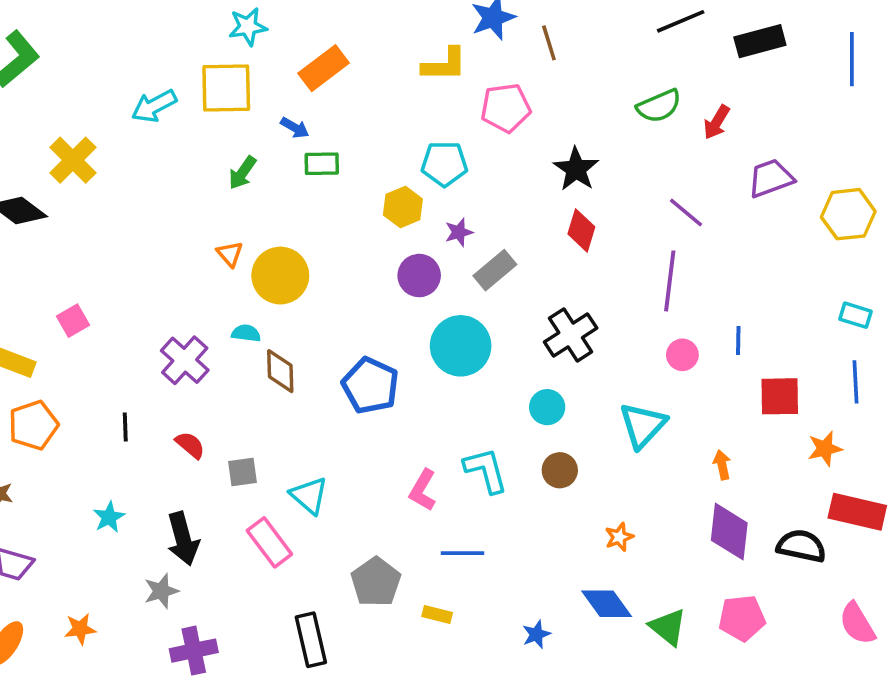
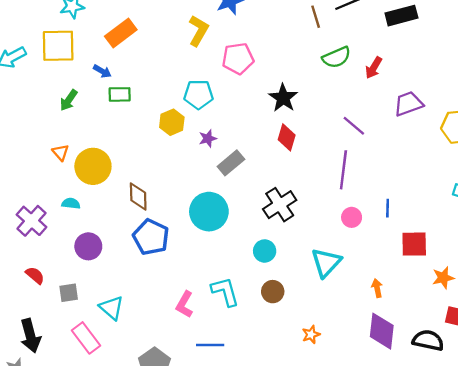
brown line: (549, 43) -> (316, 17), moved
yellow L-shape: (444, 65) -> (198, 31), turned -60
purple circle: (419, 276) -> (88, 246), moved
brown diamond: (280, 371) -> (138, 196), moved

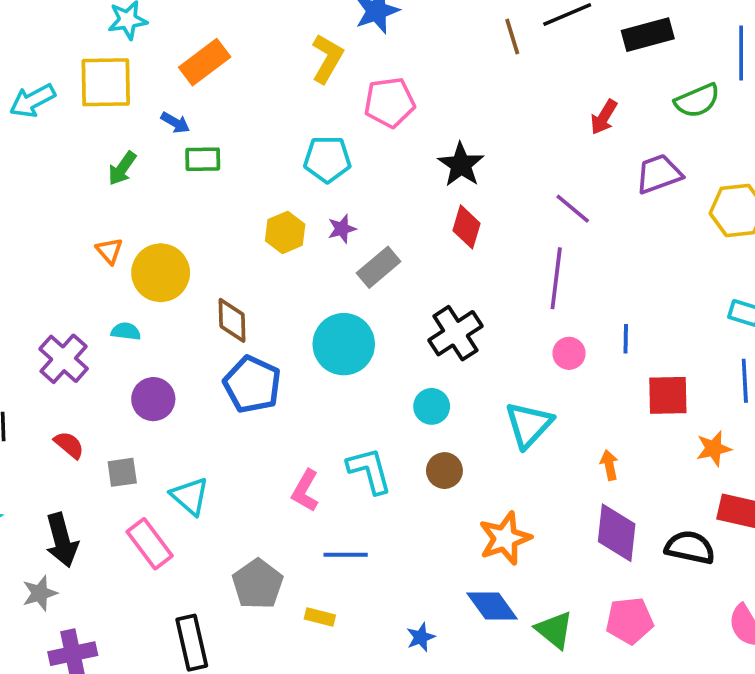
green semicircle: (336, 57) -> (697, 101), moved
yellow hexagon: (172, 122) -> (285, 232), moved
orange star: (311, 334) -> (505, 538), size x1.8

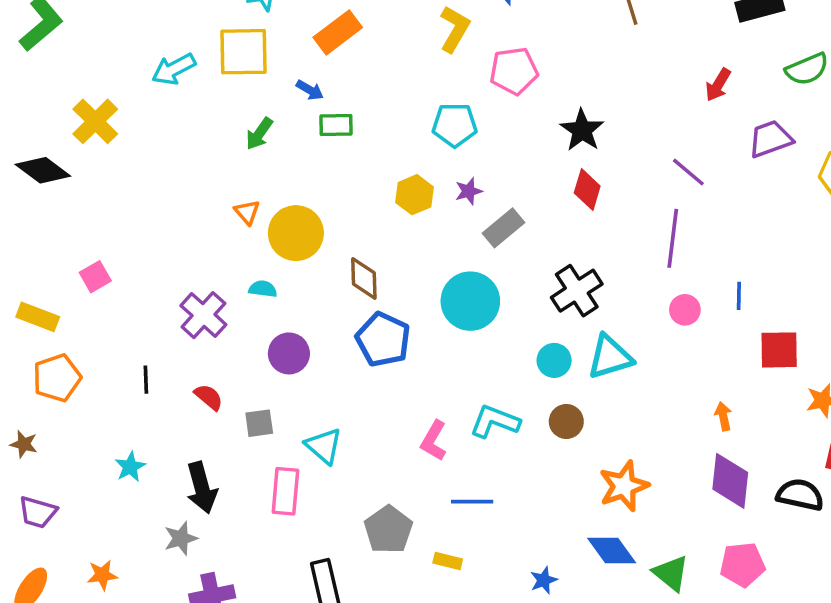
cyan triangle: (529, 425) -> (610, 357), moved, turned 30
cyan L-shape: (369, 471) -> (495, 421), turned -54
pink rectangle: (150, 544) -> (285, 491), turned 42

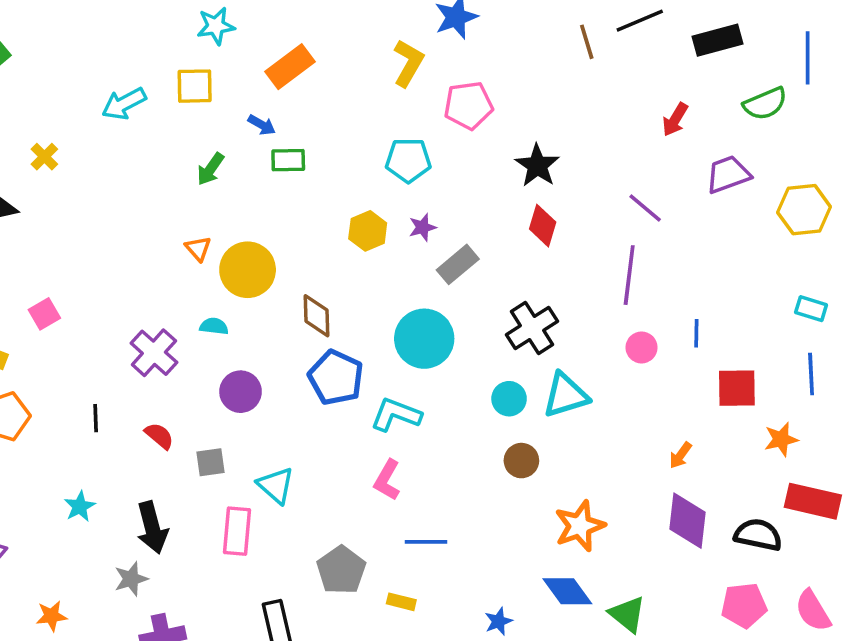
yellow square: (244, 52) -> (195, 86), size x0.7
yellow cross: (95, 121) -> (44, 157), size x0.6
orange arrow: (723, 416) -> (680, 455), turned -132
cyan L-shape: (495, 421) -> (396, 415), moved
pink pentagon: (742, 565) -> (744, 605), moved

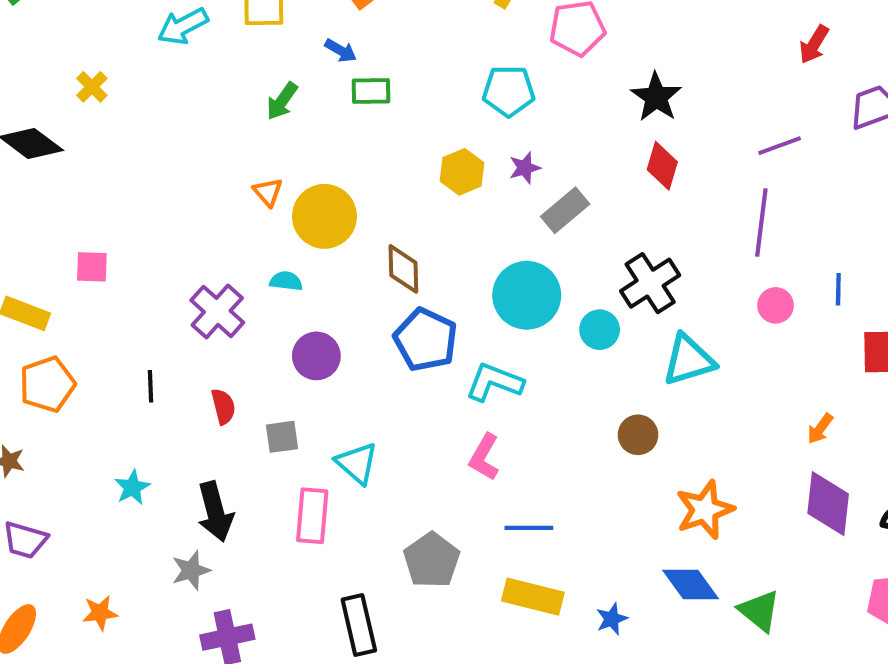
purple line: (645, 208) -> (780, 146), turned -60
pink square: (44, 314) -> (92, 267), turned 32
cyan circle: (509, 399) -> (600, 330), moved
red semicircle: (159, 436) -> (223, 406), turned 36
yellow rectangle: (401, 602) -> (533, 597), moved, size x1.8

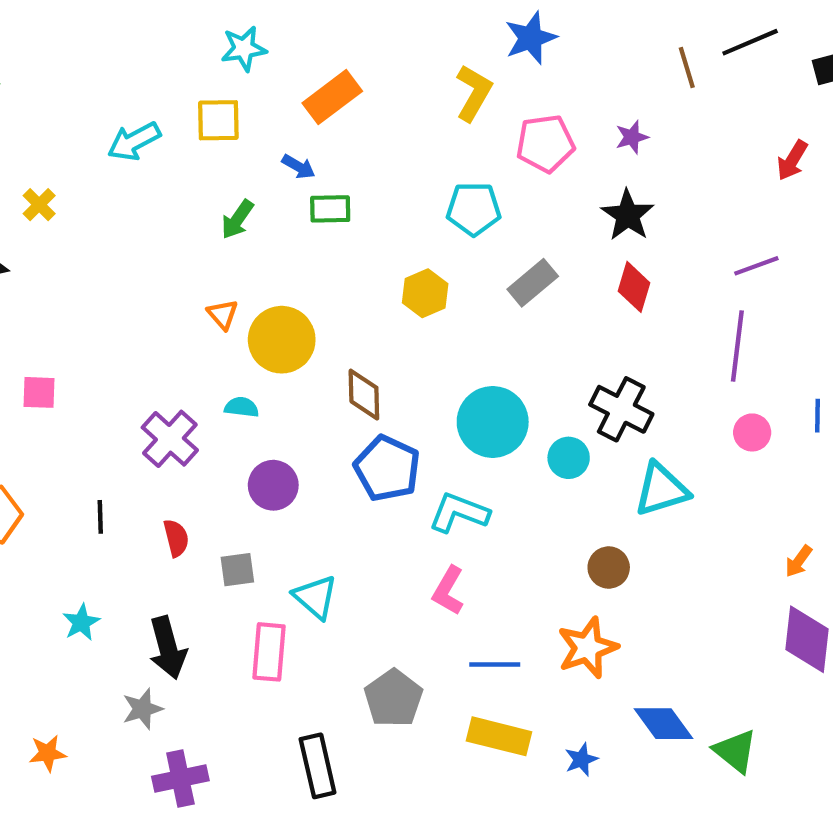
purple star: (525, 168) -> (632, 137), moved
gray rectangle: (565, 210) -> (533, 283), moved
black cross: (650, 283) -> (621, 409), turned -30
orange star: (705, 510) -> (588, 648), moved

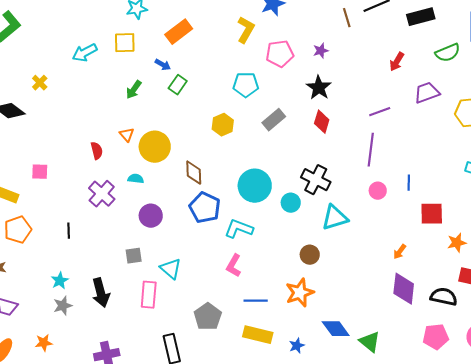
green rectangle: (330, 209) -> (178, 85), turned -54
red semicircle: (176, 538) -> (97, 151), moved
gray star: (142, 709) -> (63, 306), moved

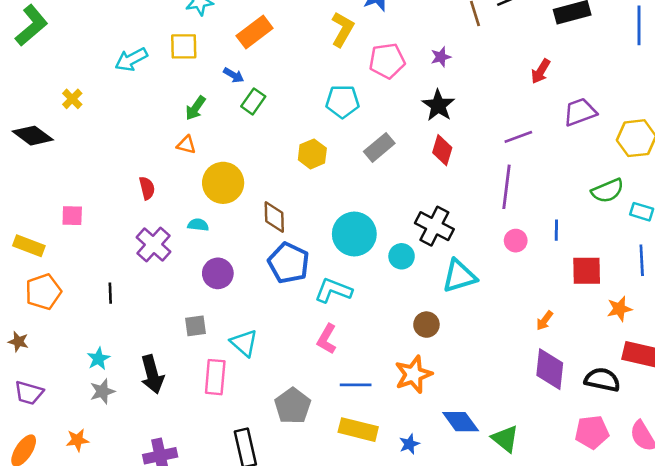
green semicircle: (448, 53) -> (608, 191), moved
orange triangle: (127, 135) -> (186, 145), moved, turned -35

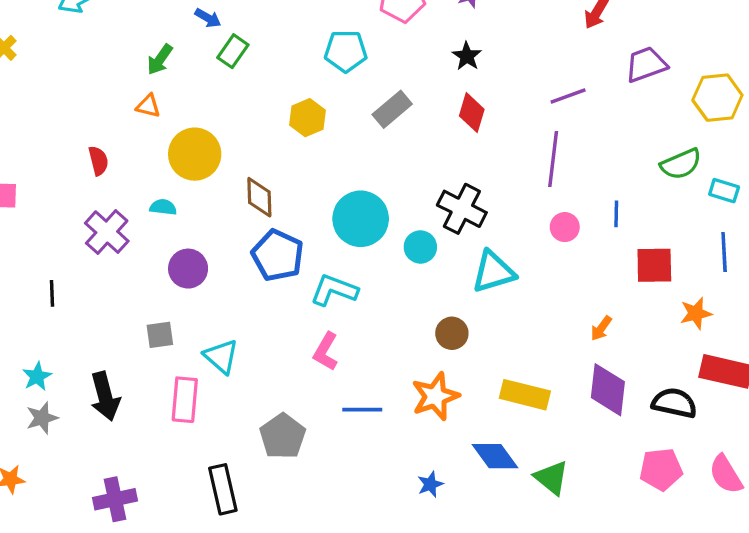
black star: (438, 105) -> (467, 56), size x0.7
yellow rectangle: (358, 430) -> (525, 395), moved

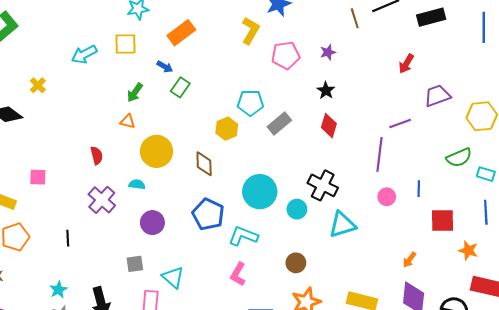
cyan pentagon: (346, 51) -> (250, 103), moved
purple line: (568, 96) -> (400, 123), moved
brown diamond: (259, 197) -> (204, 164), moved
orange star: (696, 313) -> (468, 250), turned 30
brown circle: (452, 333) -> (296, 263), moved

